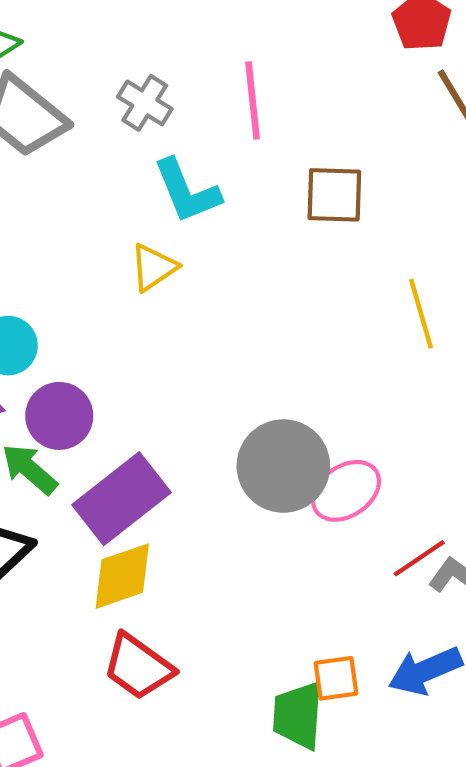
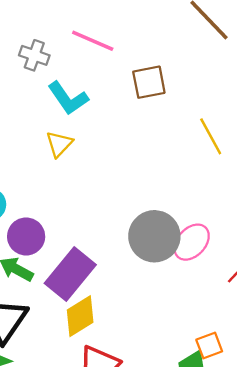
pink line: (253, 100) -> (93, 41), turned -48

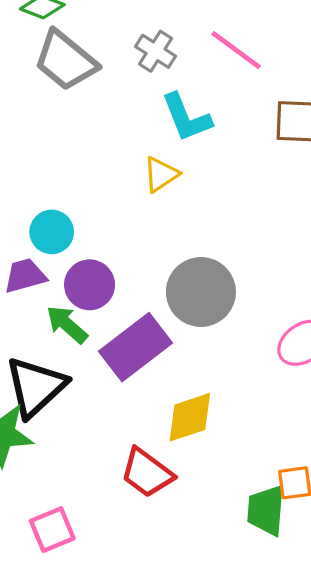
gray circle: (154, 236) -> (201, 292), moved
yellow diamond: (80, 316) -> (190, 417), moved

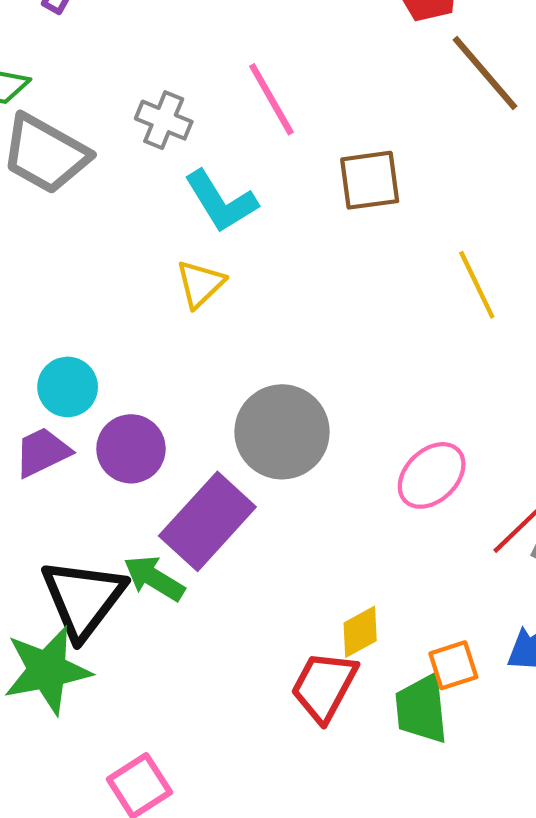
pink line: (236, 50) -> (271, 99), turned 34
green arrow: (67, 324) -> (154, 578), moved
yellow diamond: (190, 417) -> (360, 632), moved, size x0.7
red trapezoid: (147, 473) -> (324, 686), moved, turned 92

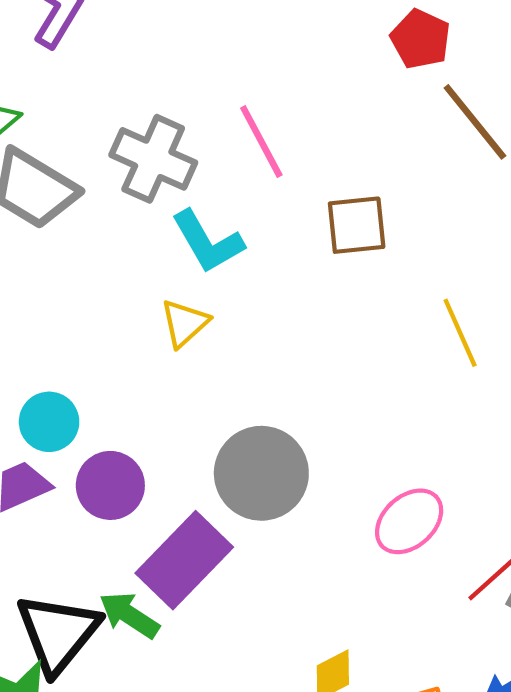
gray cross: (164, 120) -> (153, 159), size x1.5

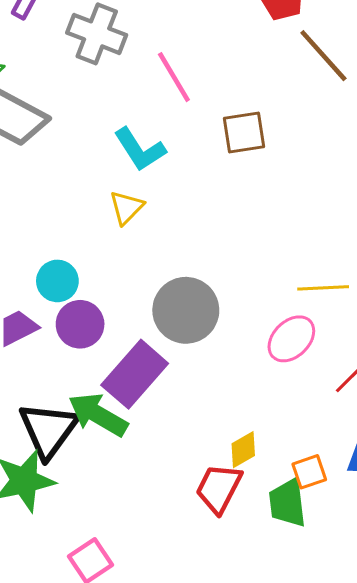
gray cross: (153, 159) -> (97, 34), moved
yellow line: (460, 333) -> (323, 288), moved, turned -66
cyan circle: (49, 422) -> (57, 281), moved
green arrow: (129, 615) -> (98, 415), size x1.4

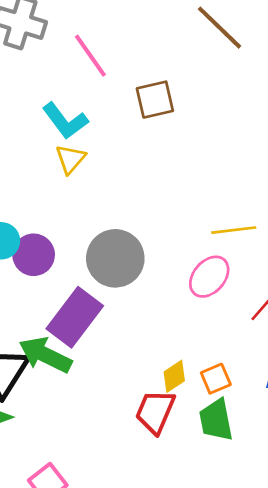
yellow triangle: (126, 207) -> (70, 159), moved
purple circle: (80, 324) -> (34, 255), moved
orange square: (309, 472) -> (216, 379), moved

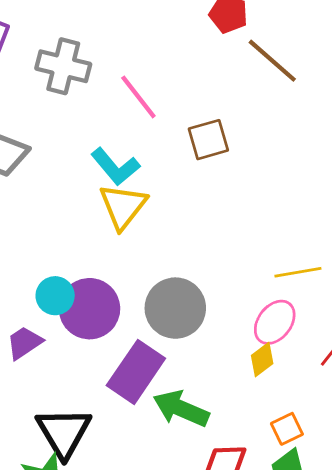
yellow triangle: (70, 159) -> (123, 206), size x1.5
purple circle: (34, 255) -> (89, 309), size x1.4
green arrow: (45, 355) -> (181, 409), moved
yellow diamond: (174, 376) -> (262, 359), moved

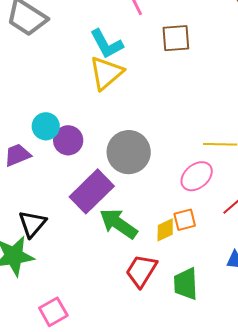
purple circle: (89, 309) -> (68, 140), size x0.7
yellow diamond: (262, 359) -> (165, 230), moved
orange square: (287, 429) -> (185, 220), moved
black triangle: (64, 432) -> (32, 224), size x0.7

